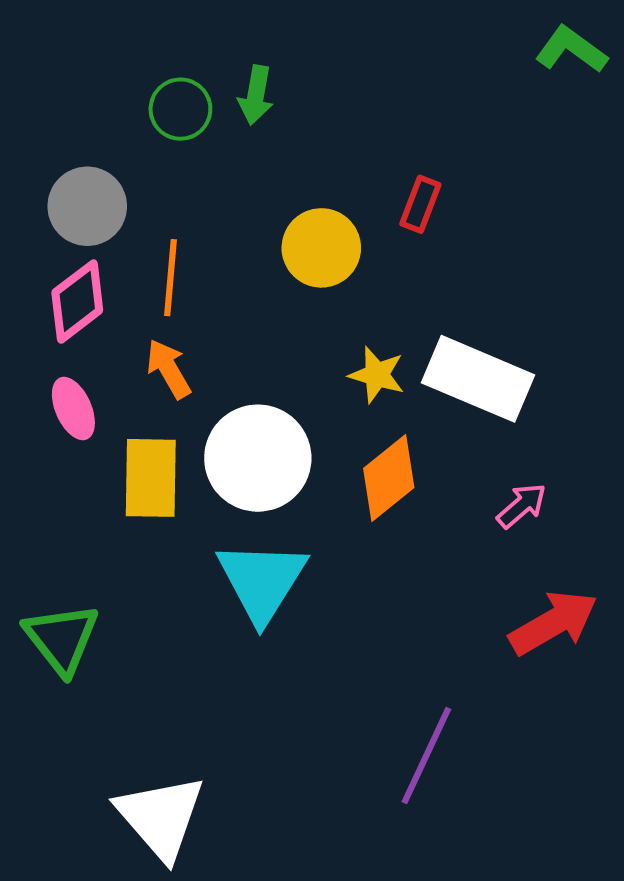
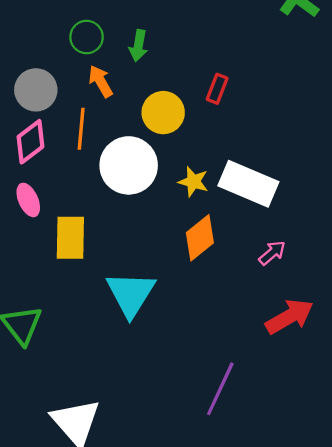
green arrow: (256, 95) -> (138, 46), moved
orange arrow: (169, 369) -> (101, 81), moved
white circle: (258, 458) -> (129, 165), moved

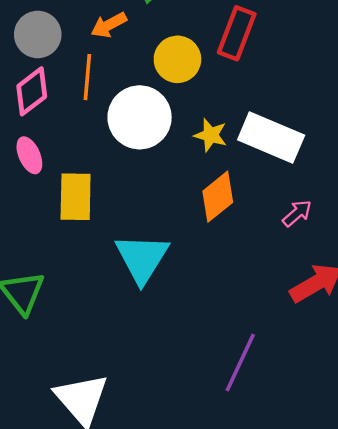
orange arrow: (101, 81) -> (109, 25), turned -88
red rectangle: (217, 89) -> (237, 33), size x1.6

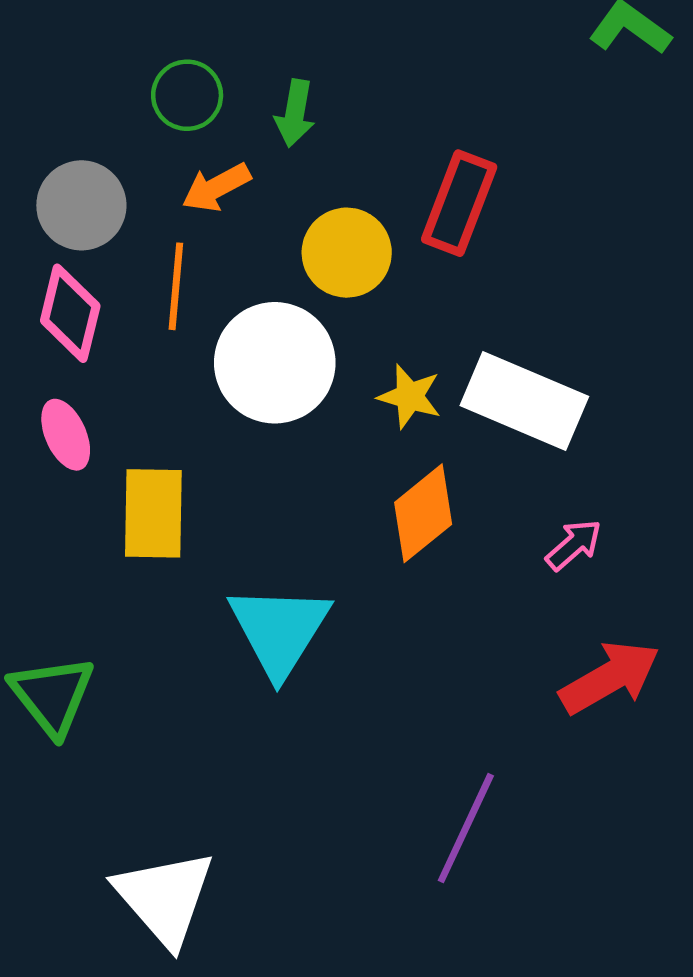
pink diamond: (32, 91) -> (70, 313), turned -39

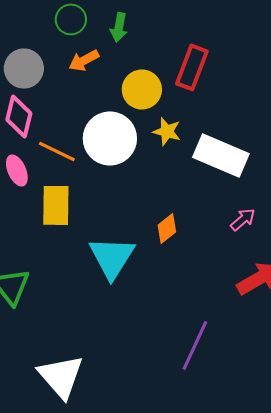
orange line: (176, 286) -> (57, 151), moved, turned -69
yellow star: (410, 396) -> (167, 131), moved
orange diamond: (423, 513) -> (167, 228), moved, size x0.7

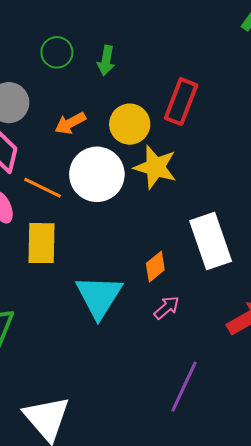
orange arrow: (84, 60) -> (70, 123), moved
yellow star: (167, 131) -> (155, 167), size x1.5
white rectangle: (221, 155) -> (211, 241), moved, turned 48
pink arrow: (243, 219) -> (167, 308), moved

